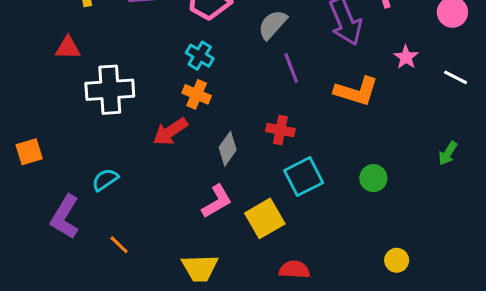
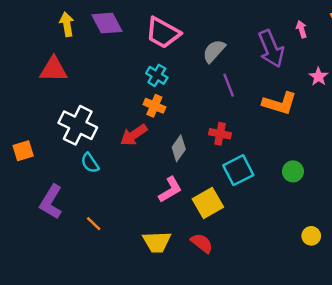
red triangle: (68, 48) -> (53, 69), size x1.4
white cross: (110, 90) -> (78, 125), moved, turned 30
cyan semicircle: (105, 180) -> (90, 163), moved, turned -90
red semicircle: (294, 270) -> (202, 243), moved, turned 35

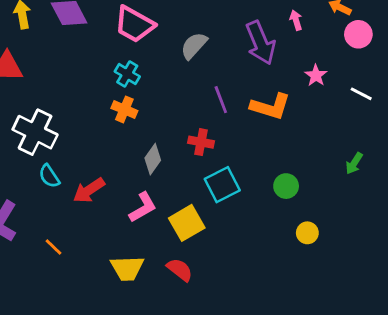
purple line: (229, 85) -> (221, 100), moved
red arrow: (134, 135) -> (89, 190), moved
yellow circle: (311, 236) -> (307, 233), moved

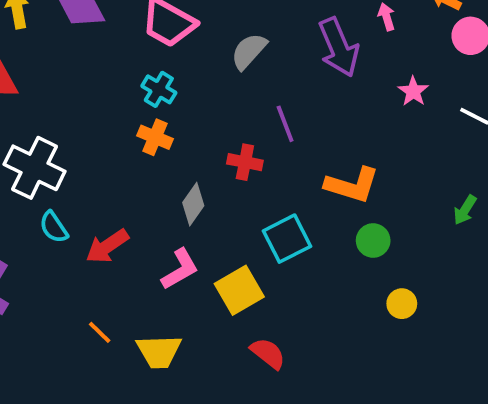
orange L-shape: (270, 107) -> (352, 185), moved
red cross: (201, 142) -> (245, 162), moved
orange line: (53, 247) -> (100, 332), moved
red semicircle: (180, 270) -> (268, 353), moved

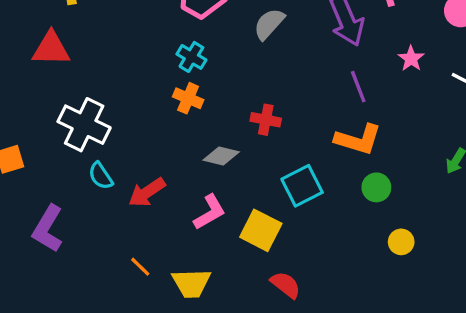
purple line: (285, 124) -> (358, 87), moved
gray diamond: (193, 204) -> (221, 156), turned 68
yellow square: (239, 290) -> (261, 230), turned -33

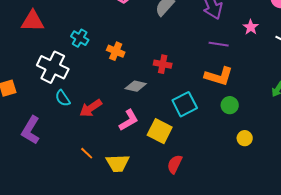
cyan cross: (191, 57) -> (80, 38), moved
purple line: (358, 87) -> (219, 44), turned -60
red semicircle: (286, 285) -> (175, 164), turned -102

